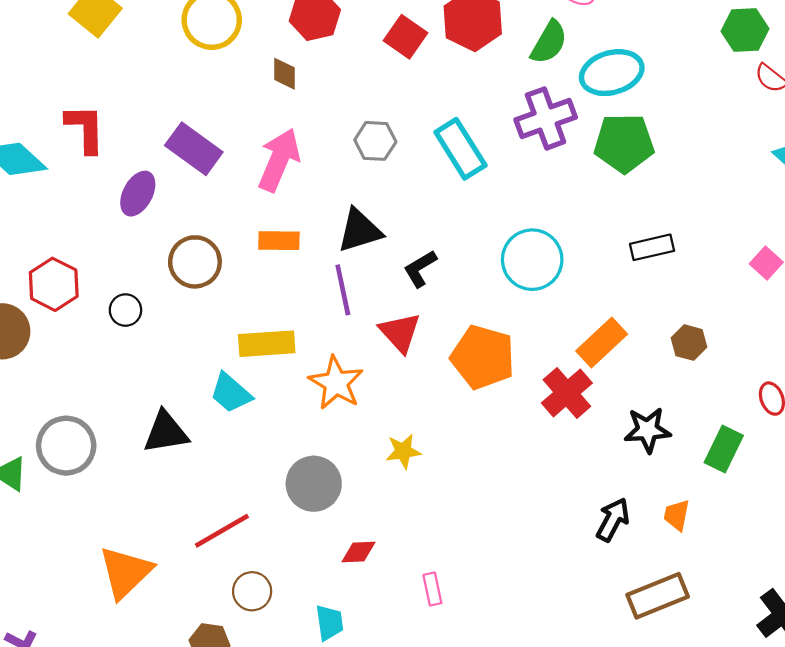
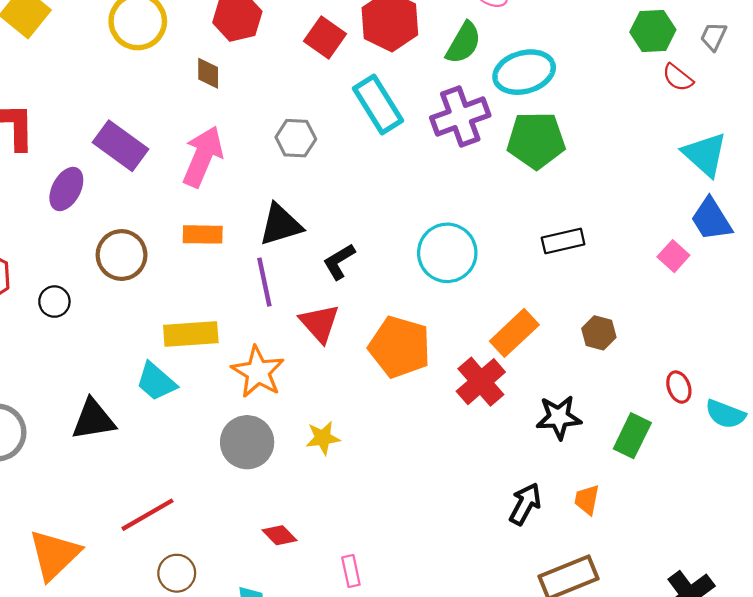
cyan rectangle: (460, 149) -> (378, 105), moved
gray circle: (314, 484) -> (247, 442), moved
red diamond: (359, 552) -> (280, 535), turned 48

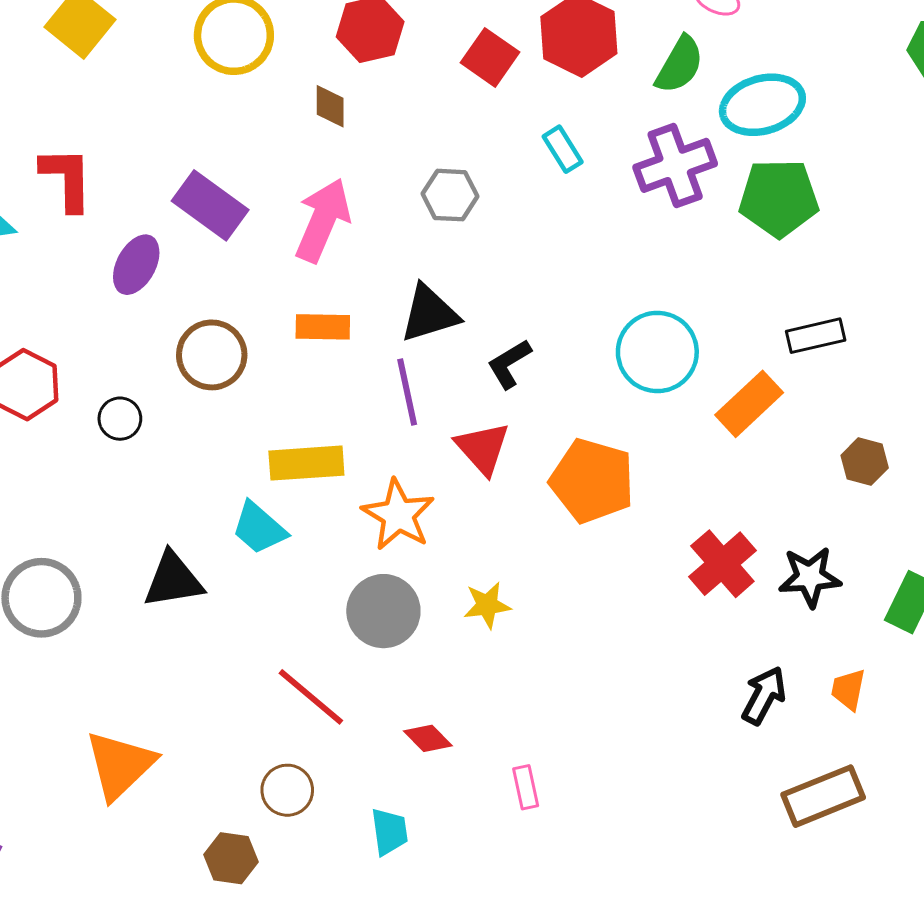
cyan rectangle: (378, 105) -> (563, 149), size x0.6
orange rectangle: (514, 333) -> (749, 404), moved
red cross: (481, 382) -> (722, 564), moved
red line: (147, 515) -> (311, 697), moved, turned 70

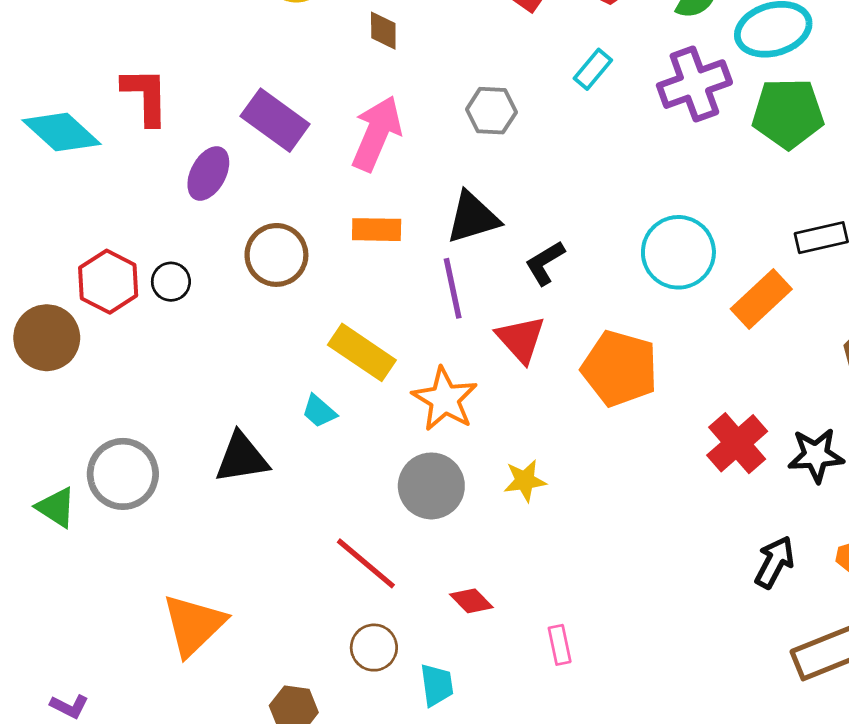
cyan rectangle: (563, 149) -> (593, 69), turned 72
black circle: (120, 419) -> (171, 282), moved
yellow rectangle: (306, 463) -> (362, 352), turned 38
cyan trapezoid: (259, 528) -> (319, 411), size x0.7
brown circle: (287, 790) -> (374, 648), moved

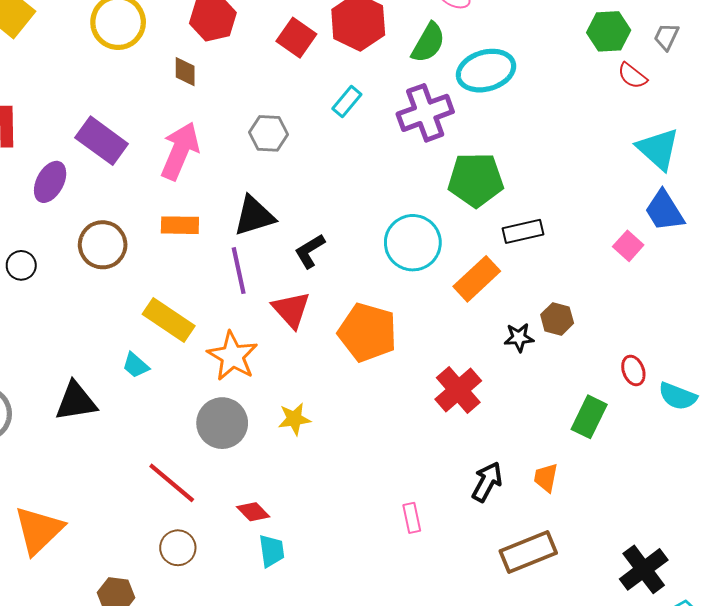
green pentagon: (788, 113) -> (476, 180), moved
black star: (816, 455) -> (519, 338), moved, size x0.7
pink rectangle: (560, 645) -> (412, 518), moved
cyan trapezoid: (437, 685) -> (272, 551), moved

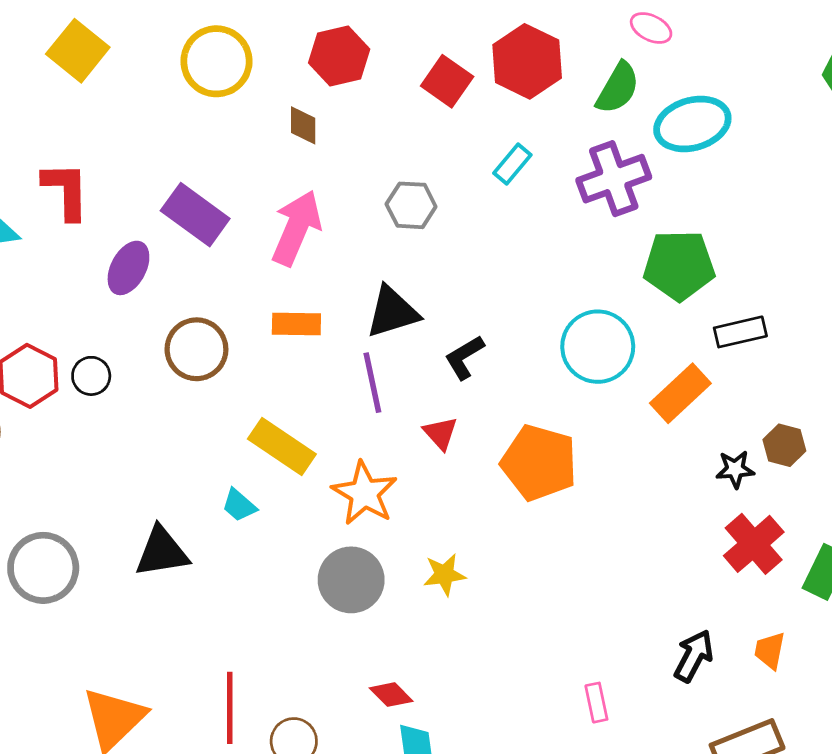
red triangle: (291, 310) -> (440, 433), size x0.7
red cross: (458, 390) -> (754, 544), moved
red line: (172, 483) -> (230, 708), moved, turned 50

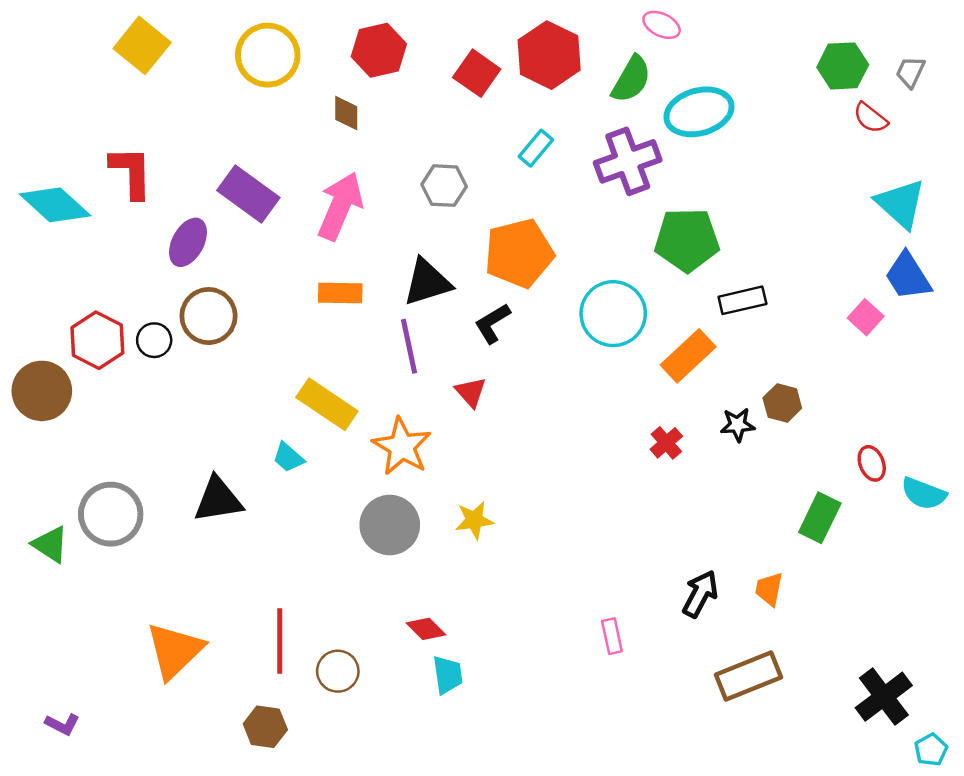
brown circle: (196, 349) -> (209, 316), moved
orange pentagon: (539, 463) -> (519, 253), moved, turned -30
red cross: (754, 544) -> (666, 443), moved, size x0.6

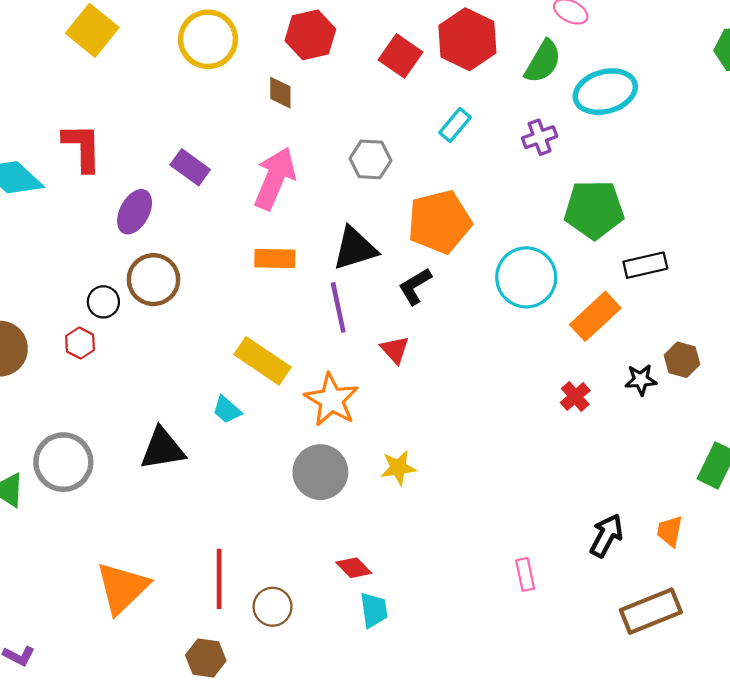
purple cross: (628, 161) -> (540, 137), size x0.6
purple rectangle: (248, 194) -> (190, 167), size x0.7
red hexagon: (97, 340) -> (80, 343), moved, size x0.6

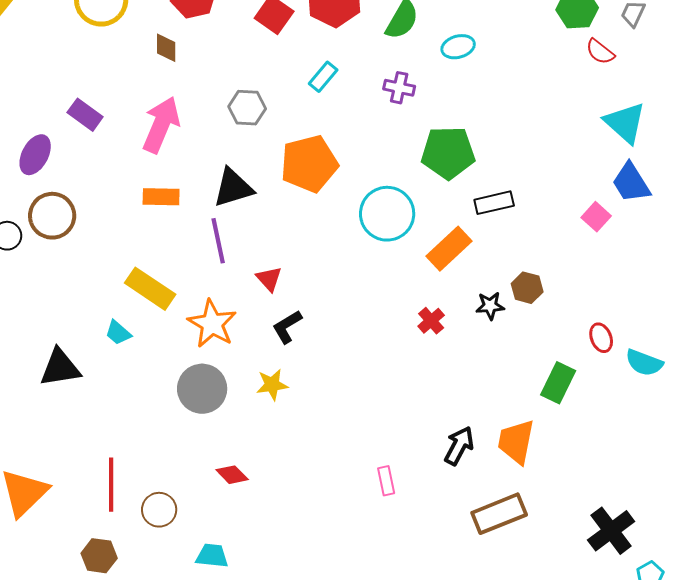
cyan ellipse: (605, 92) -> (458, 47), size x0.6
purple cross: (540, 137) -> (399, 88), turned 32
black L-shape: (415, 286) -> (287, 327), moved
orange trapezoid: (670, 531) -> (516, 442), size x1.6
cyan trapezoid: (374, 610) -> (212, 556), moved, turned -76

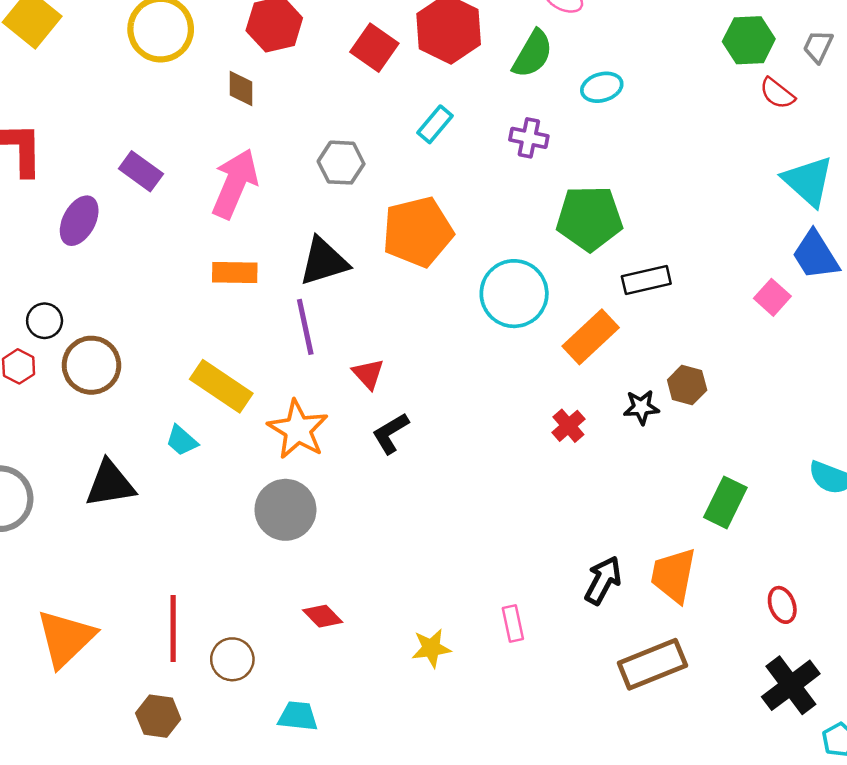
brown circle: (52, 216) -> (91, 365), moved
red ellipse: (601, 338) -> (782, 605), moved
yellow star: (272, 385) -> (431, 648), moved

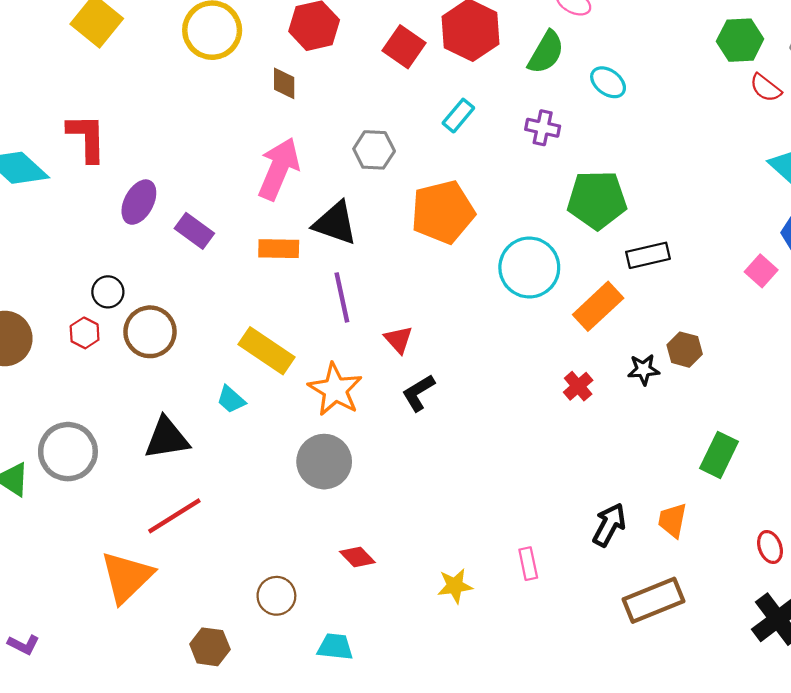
cyan ellipse: (602, 87) -> (608, 82), turned 52
purple rectangle: (141, 171) -> (194, 231), moved
black triangle: (324, 261) -> (335, 223), moved, turned 36
orange trapezoid: (673, 575) -> (672, 520), size x0.7
red line: (173, 628) -> (174, 516), moved, turned 58

